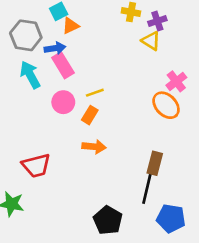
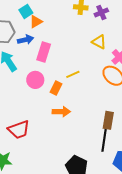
yellow triangle: (151, 41) -> (99, 42), moved
pink rectangle: (63, 65) -> (44, 52), moved, turned 54
yellow line: (95, 93) -> (73, 74), moved

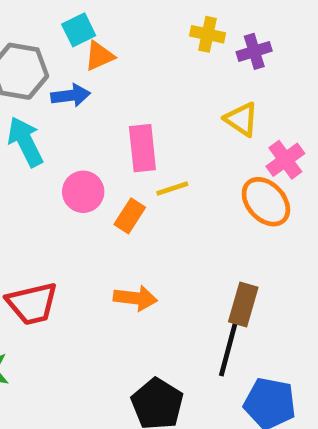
pink rectangle: (44, 52) -> (142, 148), moved, turned -30
orange arrow: (61, 112) -> (135, 298), moved

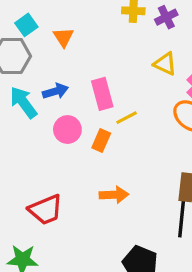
cyan square: (79, 30) -> (26, 25), moved
orange triangle: (99, 56) -> (63, 37), turned -30
blue arrow: (71, 95) -> (55, 91), moved

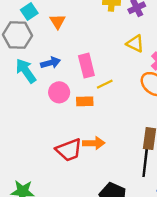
orange rectangle: (101, 141) -> (85, 101), turned 63
red trapezoid: (46, 210) -> (69, 150), moved

